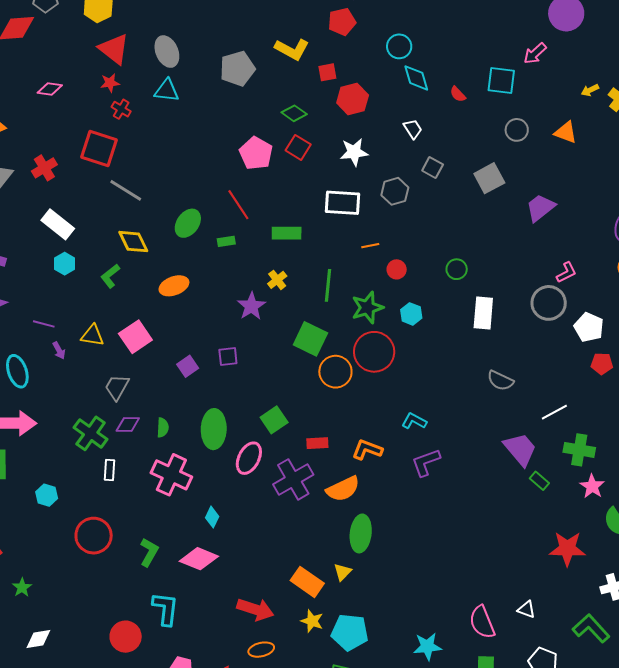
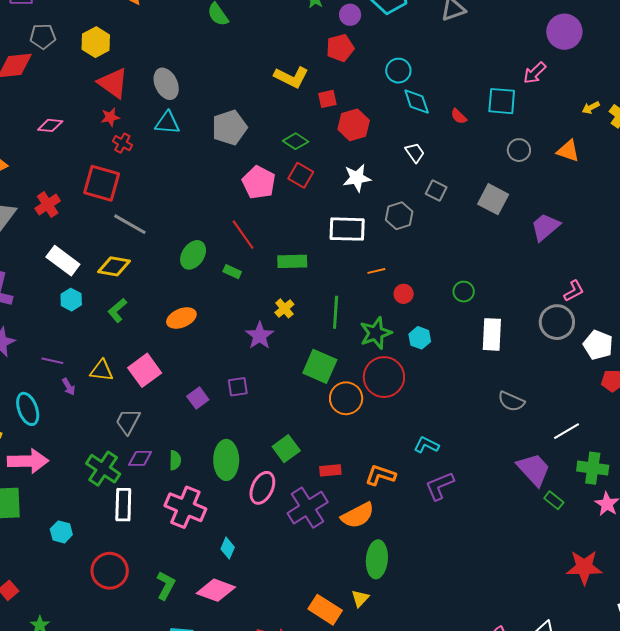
gray pentagon: (237, 69) -> (229, 128), moved
gray square: (489, 178) -> (493, 199), turned -32
green rectangle: (226, 241) -> (232, 272), turned 36
yellow diamond: (133, 242) -> (114, 266), moved, turned -52
white rectangle: (109, 470) -> (123, 505), size x1.5

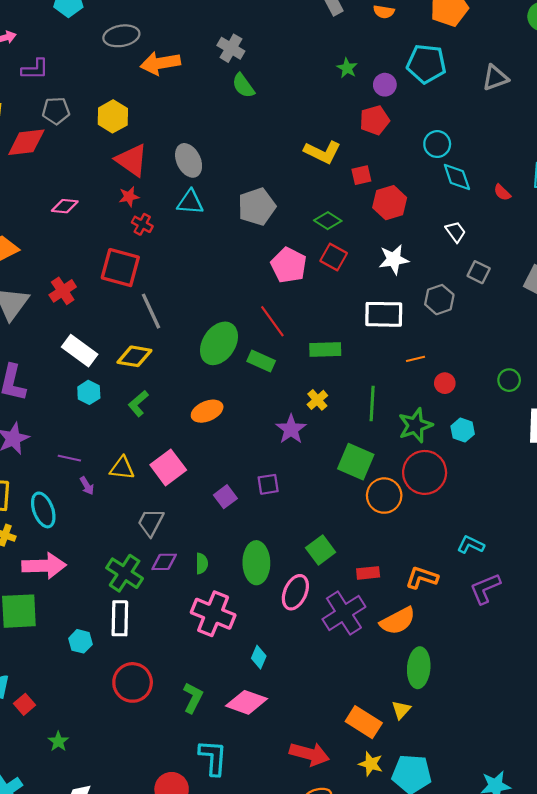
gray line: (130, 224) -> (151, 311), turned 36
green ellipse: (193, 255) -> (219, 343), size x1.4
green rectangle: (232, 272) -> (261, 361), size x1.4
white rectangle: (123, 505) -> (120, 618), moved

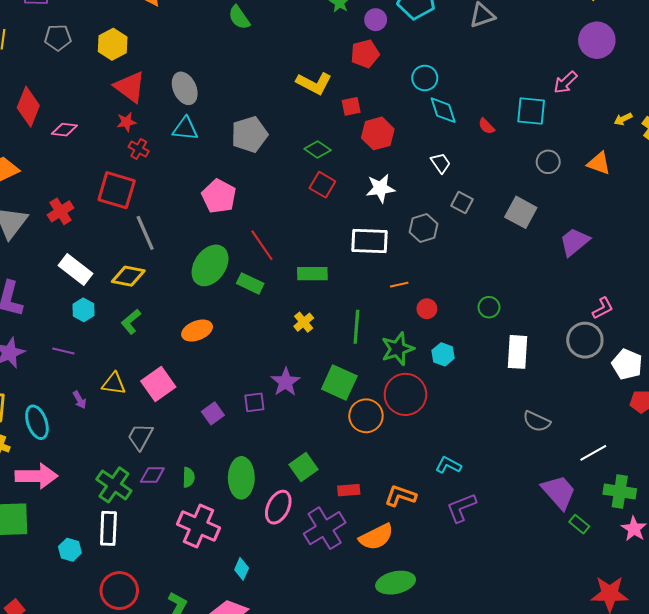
red diamond: (26, 142) -> (28, 107), moved, turned -63
pink pentagon: (289, 265) -> (219, 196), moved
purple star: (291, 429) -> (286, 382), moved
purple line: (69, 458) -> (63, 351), moved
green ellipse: (419, 668) -> (396, 583), turned 72

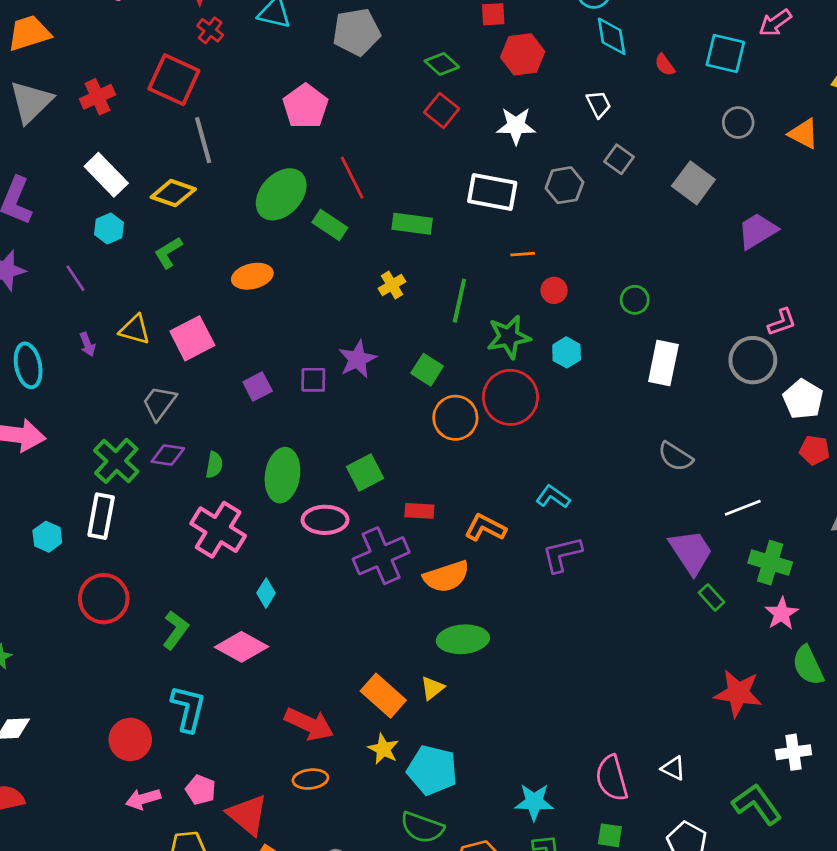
purple line: (63, 351) -> (75, 278), turned 35
green square: (339, 382) -> (427, 370), size x0.7
pink ellipse: (278, 507) -> (325, 520), turned 56

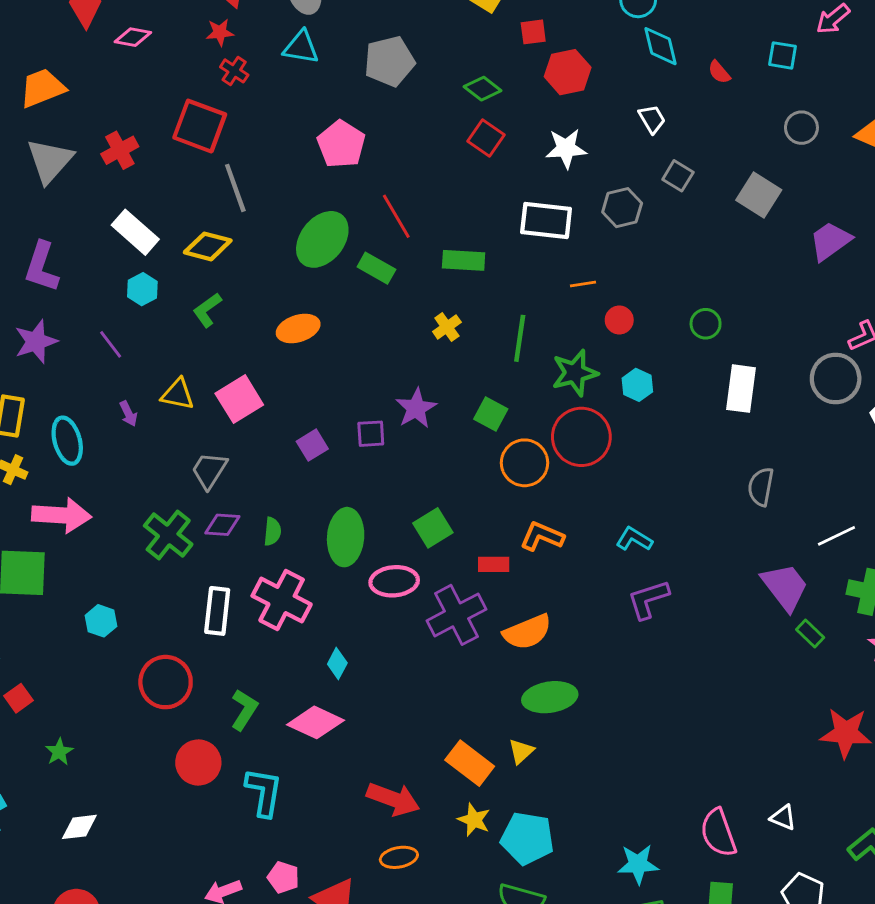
cyan square: (725, 53) -> (782, 55), size x0.7
gray semicircle: (675, 457) -> (761, 487), turned 72
white rectangle: (101, 516) -> (217, 611), moved
orange L-shape: (485, 528) -> (542, 536), moved
red circle: (130, 739) -> (198, 763), moved

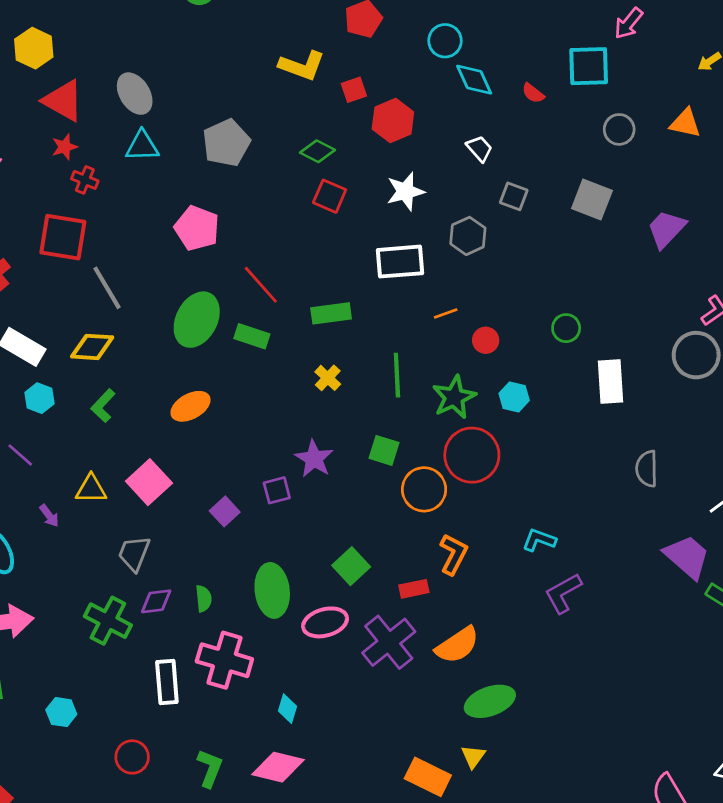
cyan square: (782, 55) -> (589, 66), size x1.6
orange L-shape: (542, 536) -> (453, 554), turned 105
red circle: (166, 682) -> (132, 757), size x0.7

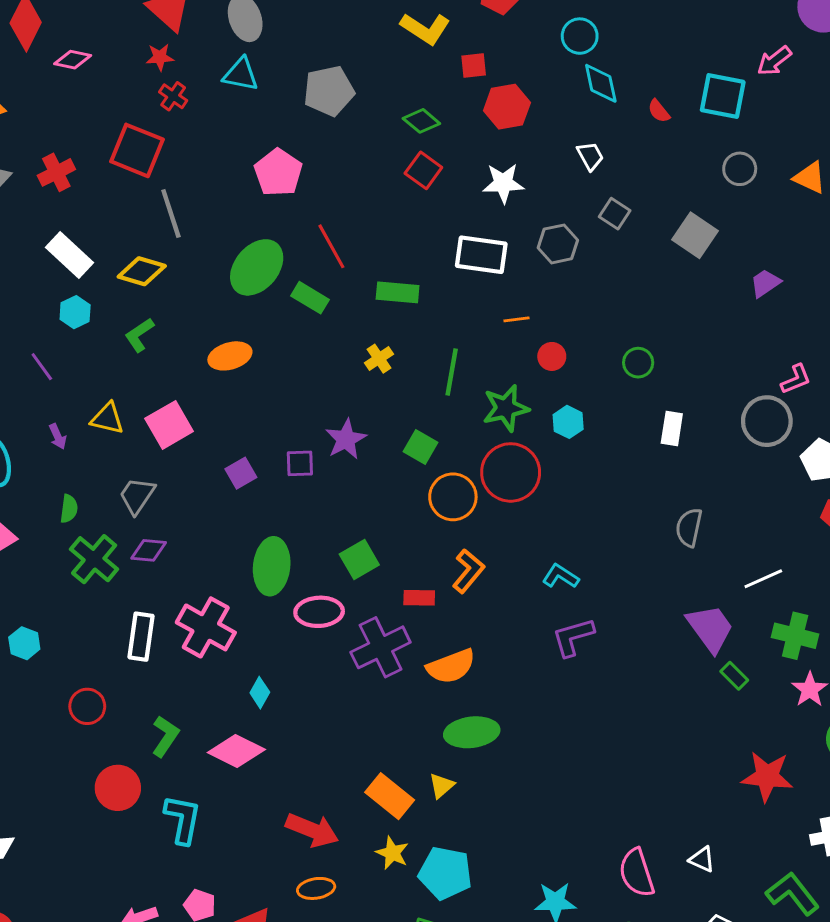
purple trapezoid: (666, 229) -> (765, 283), size x0.7
white rectangle: (611, 382) -> (672, 429), size x0.7
green semicircle: (204, 599) -> (69, 509), moved

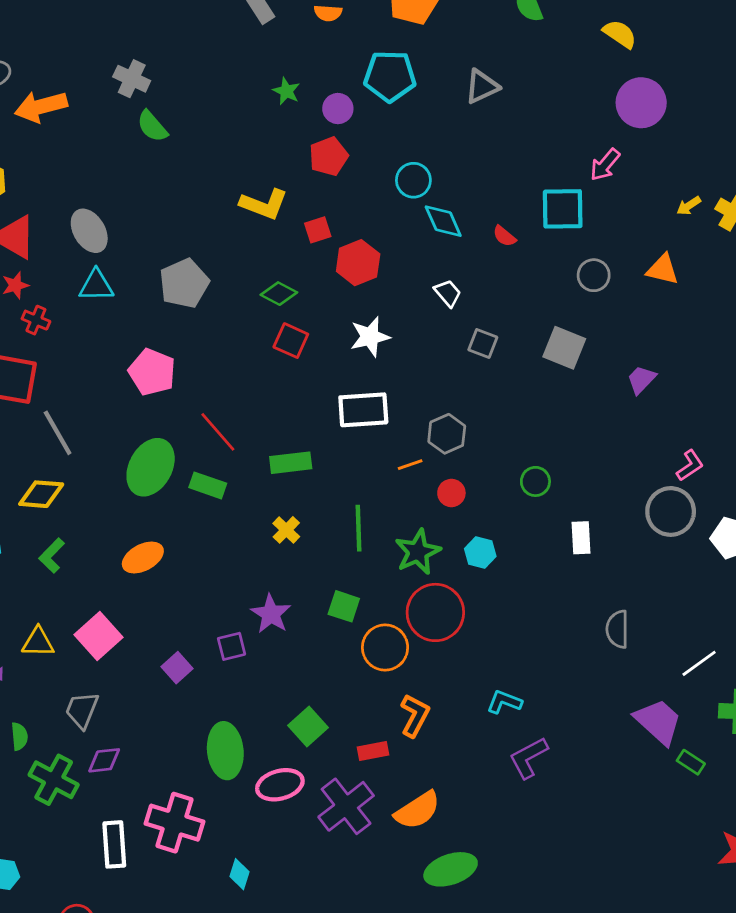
gray hexagon: (558, 244) -> (447, 434), moved

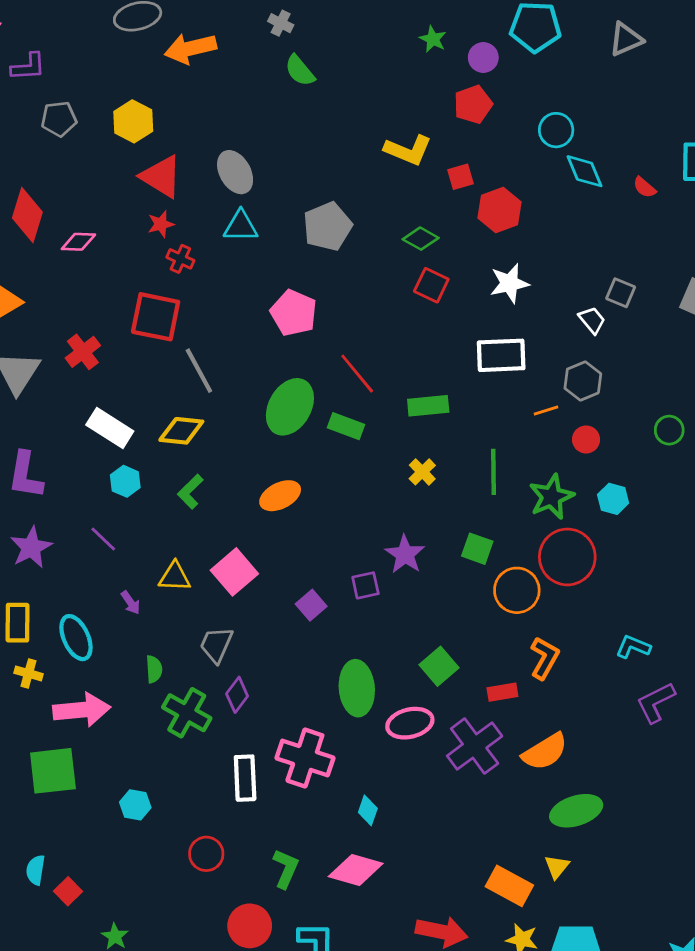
gray cross: (132, 79) -> (281, 23), size x0.7
white trapezoid: (448, 293) -> (592, 320), moved
purple diamond: (104, 760) -> (237, 695), turned -48

